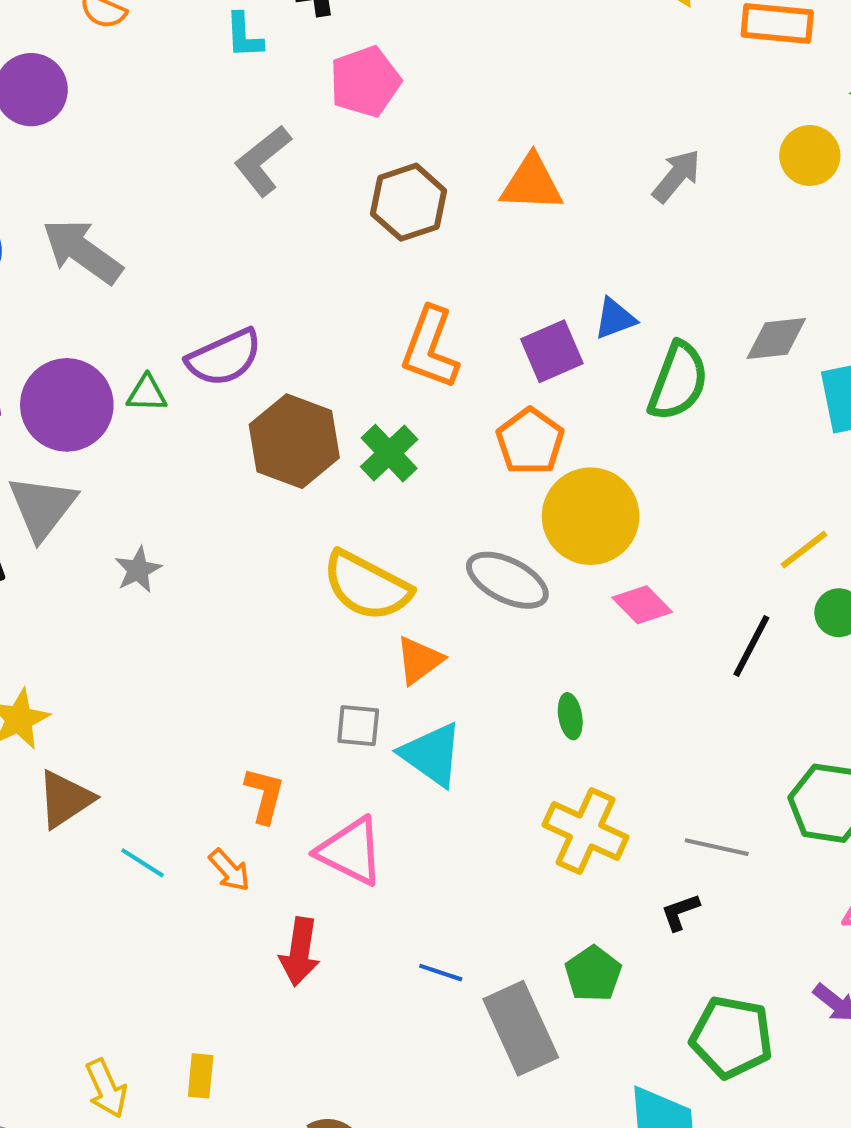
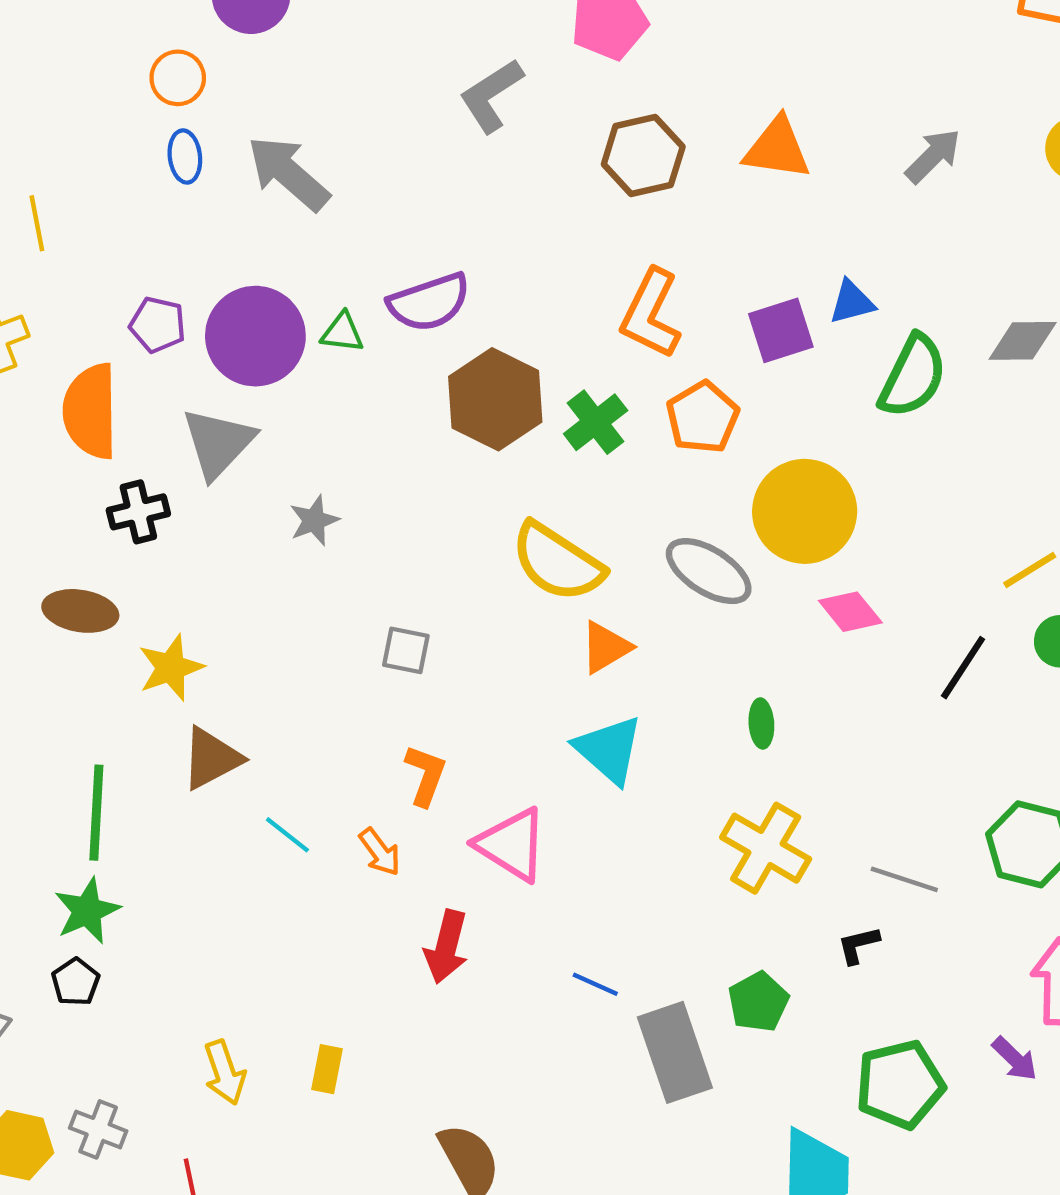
orange pentagon: (530, 441) -> (703, 417), moved
gray square: (358, 726) -> (406, 650), moved
green pentagon: (732, 1037) -> (900, 1084), turned -30

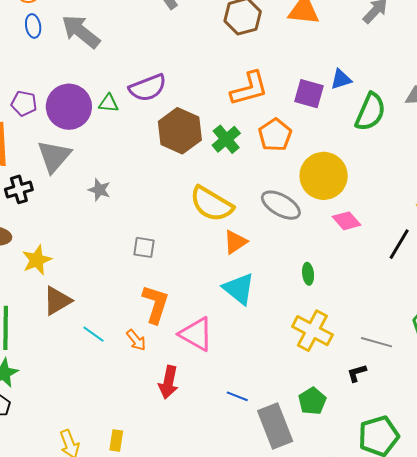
orange L-shape: (651, 314) -> (249, 89), turned -129
purple square: (781, 330) -> (309, 94), turned 36
gray star: (314, 520) -> (99, 190), turned -30
orange L-shape: (425, 775) -> (155, 304), size x1.4

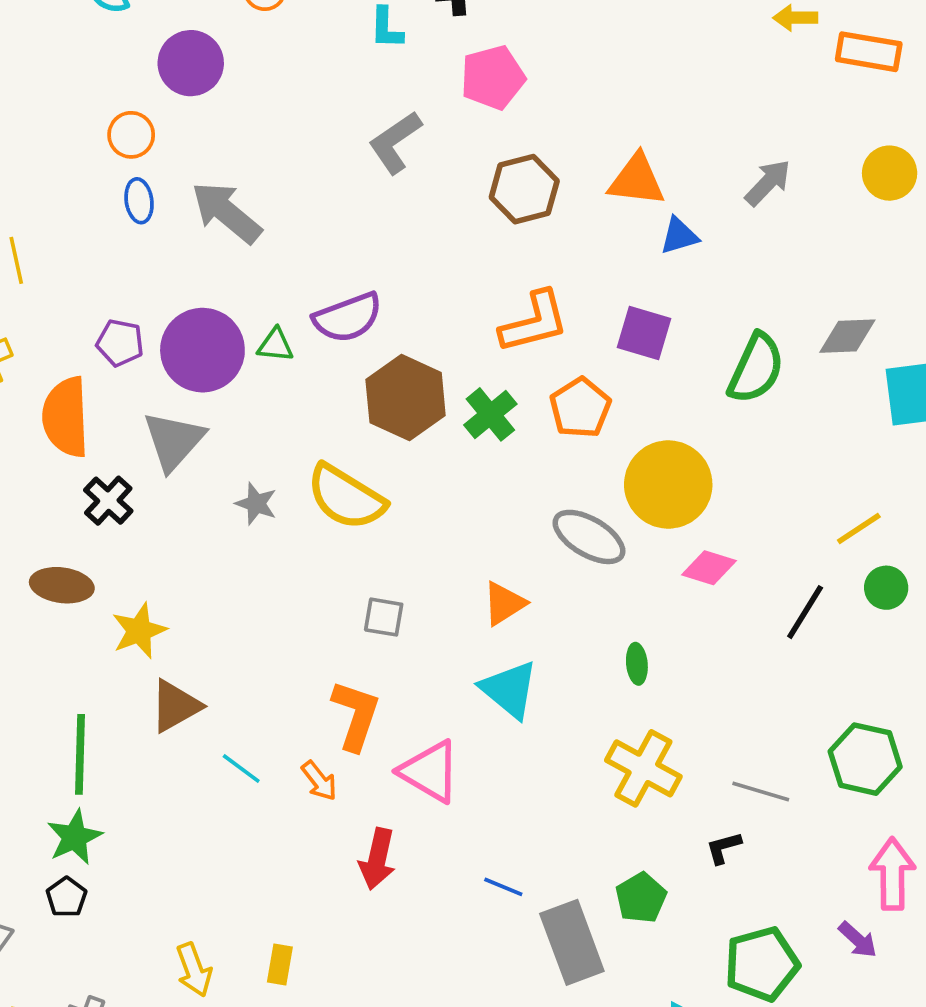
blue triangle: (341, 79) -> (679, 236), moved
black cross: (19, 189) -> (108, 501), turned -32
yellow semicircle: (212, 204) -> (346, 497), moved
pink diamond: (346, 221) -> (709, 568), turned -32
gray square: (144, 247) -> (384, 617), moved

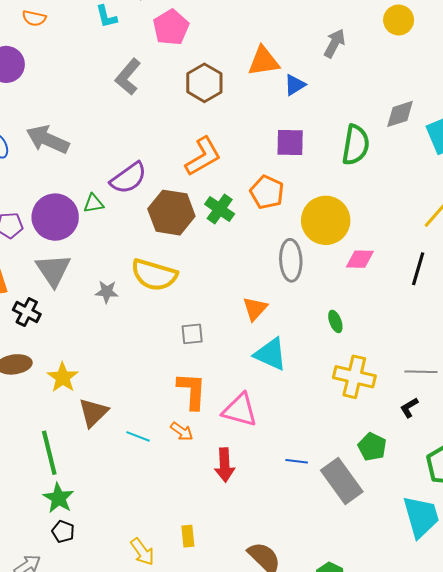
orange L-shape: (534, 322) -> (203, 156), moved
gray ellipse: (589, 537) -> (291, 260), turned 72

